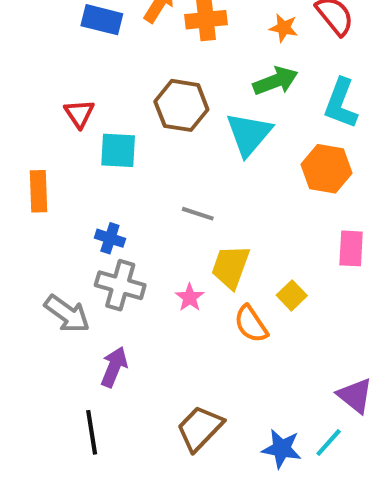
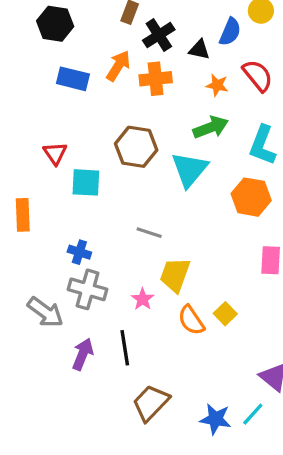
yellow square: (292, 295) -> (225, 314), moved
black line: (92, 432) -> (125, 348), moved

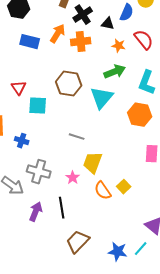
blue cross: (79, 252) -> (22, 141), moved

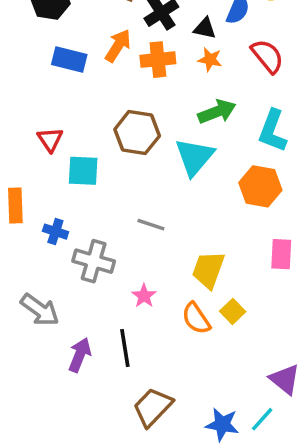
orange star: (119, 46) -> (210, 60), moved
yellow trapezoid: (93, 163) -> (208, 270), moved
gray cross: (39, 172) -> (94, 261), moved

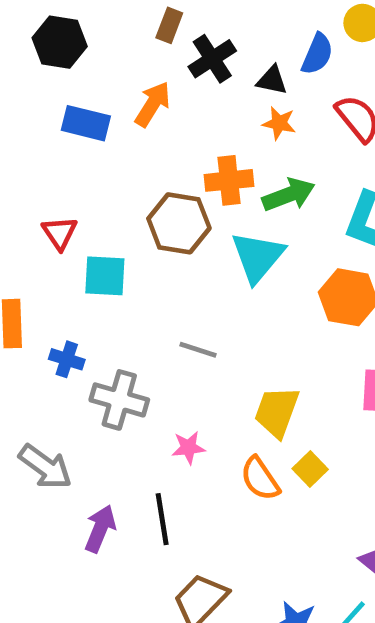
orange cross: (158, 60) -> (229, 180), moved
pink star: (144, 296) -> (188, 448), turned 30

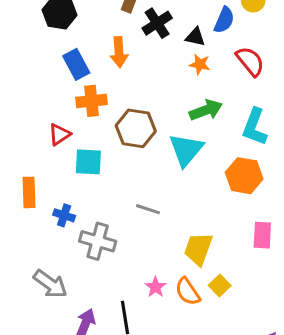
orange arrow: (153, 104) -> (119, 52), turned 144
blue rectangle: (86, 123) -> (76, 64), turned 48
orange cross: (229, 180) -> (92, 101), moved
red triangle: (60, 233) -> (59, 134), turned 30
pink star: (188, 448) -> (156, 287), moved, turned -30

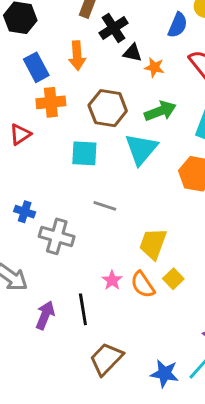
black triangle: (195, 37) -> (133, 53), moved
brown hexagon: (136, 128) -> (108, 108), moved
cyan square: (88, 162) -> (84, 153), moved

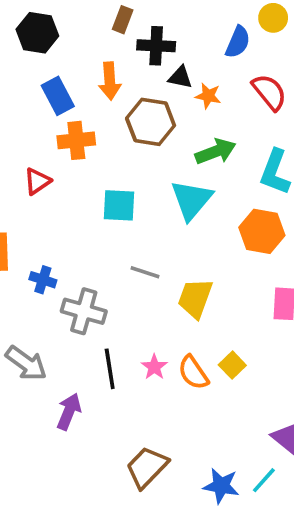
black cross: (114, 28) -> (156, 46), turned 36
brown hexagon: (108, 108) -> (151, 122), moved
yellow trapezoid: (153, 244) -> (195, 298), moved
black line: (83, 309) -> (110, 369), moved

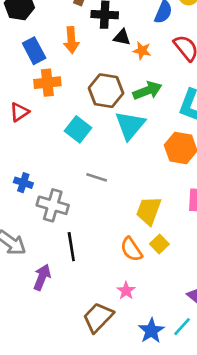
brown hexagon: (151, 122) -> (106, 91), moved
cyan square: (119, 205) -> (78, 129), turned 35
yellow trapezoid: (195, 298) -> (149, 211), moved
pink star: (154, 367) -> (126, 291), moved
blue star: (221, 486) -> (151, 331), turned 30

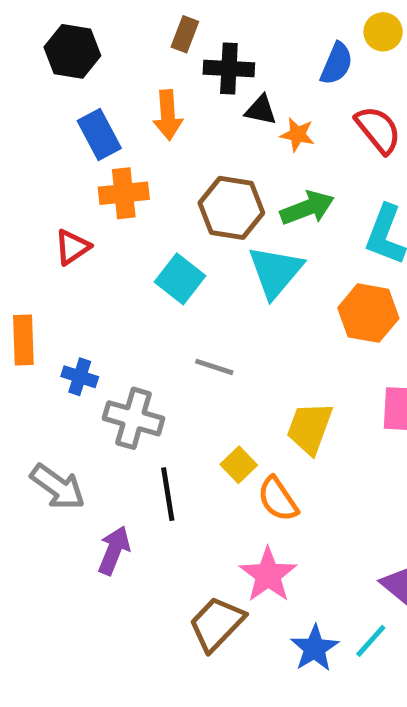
yellow square: (159, 244) -> (239, 465), moved
pink star: (126, 291) -> (268, 575), size x1.6

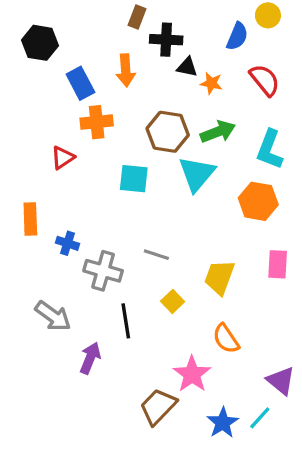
black hexagon: (72, 51) -> (40, 43), moved
cyan square: (180, 279) -> (134, 179), turned -32
gray line: (214, 367) -> (156, 255), moved
orange semicircle: (278, 499) -> (226, 339), moved

